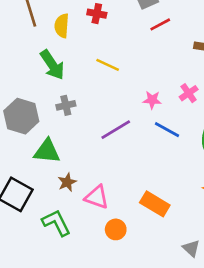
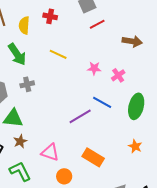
pink star: (152, 100) -> (94, 68), moved
purple line: (116, 130) -> (80, 116), moved
brown star: (67, 182) -> (20, 141), moved

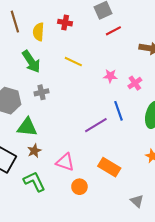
blue line: (102, 102) -> (118, 111), turned 42

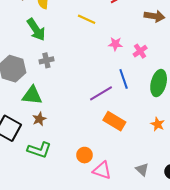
yellow line: (73, 62) -> (87, 19), moved
pink triangle: (65, 162) -> (102, 170), moved
orange rectangle: (109, 167) -> (114, 121), moved
green L-shape: (34, 182) -> (39, 150), turned 135

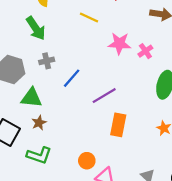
pink star: (115, 44) -> (119, 43), size x1.5
blue line: (124, 79) -> (72, 78), moved, turned 60
orange rectangle: (114, 121) -> (118, 125), turned 70

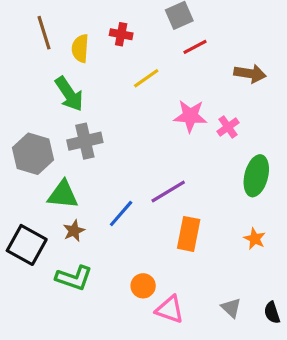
yellow line: (89, 17) -> (146, 78), turned -60
gray cross: (47, 61) -> (85, 141), size x1.5
blue line: (72, 78) -> (121, 213), moved

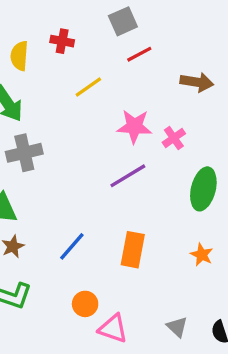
purple line: (168, 191) -> (128, 176), moved
blue line: (121, 213) -> (72, 246), moved

